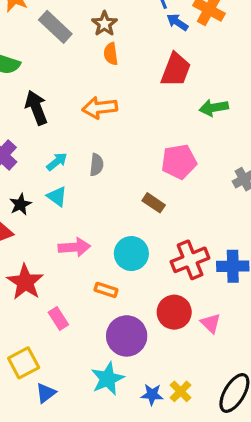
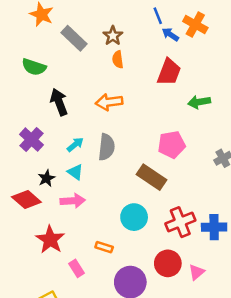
gray semicircle: (97, 165) -> (107, 147), size x1.5
brown rectangle: (154, 203) -> (152, 177), size x1.6
pink arrow: (74, 247) -> (73, 201), moved
orange rectangle: (106, 290) -> (104, 247), moved
pink triangle: (211, 323) -> (197, 272), turned 36

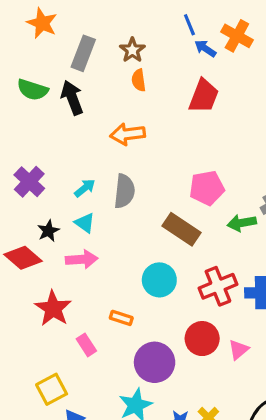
gray rectangle: (74, 38) -> (83, 53), turned 68
black arrow: (59, 102) -> (72, 98), moved
green arrow: (199, 102) -> (242, 223), moved

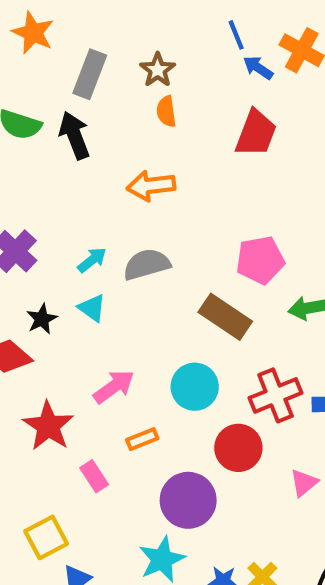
gray semicircle: (124, 191) -> (147, 264), turned -112
pink arrow: (82, 259) -> (114, 387), moved, turned -32
orange rectangle: (121, 318) -> (142, 439), turned -40
red circle: (202, 339) -> (238, 448), moved

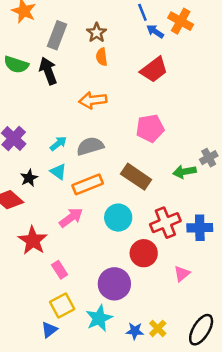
red trapezoid: (256, 133) -> (154, 70), turned 32
pink pentagon: (260, 260) -> (150, 128), moved
orange rectangle: (142, 439) -> (88, 184), moved, size x1.6
yellow square: (46, 537) -> (62, 305), moved

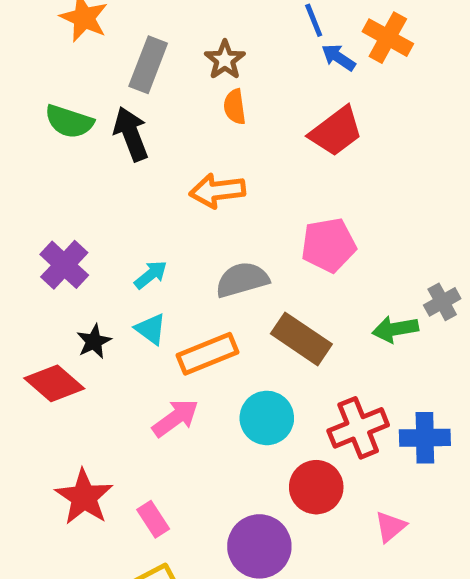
gray semicircle: (90, 146) -> (242, 280), moved
red star: (33, 240) -> (84, 497), moved

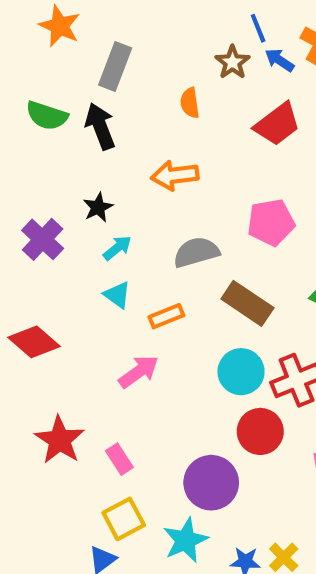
brown star: (225, 60) -> (232, 62), moved
black star: (94, 341) -> (98, 207), moved
orange rectangle: (208, 354) -> (166, 316), size x0.7
cyan circle: (267, 418) -> (241, 372), moved

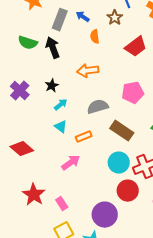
blue arrow: (279, 60) -> (83, 17), moved
purple cross: (43, 239) -> (20, 91), moved

